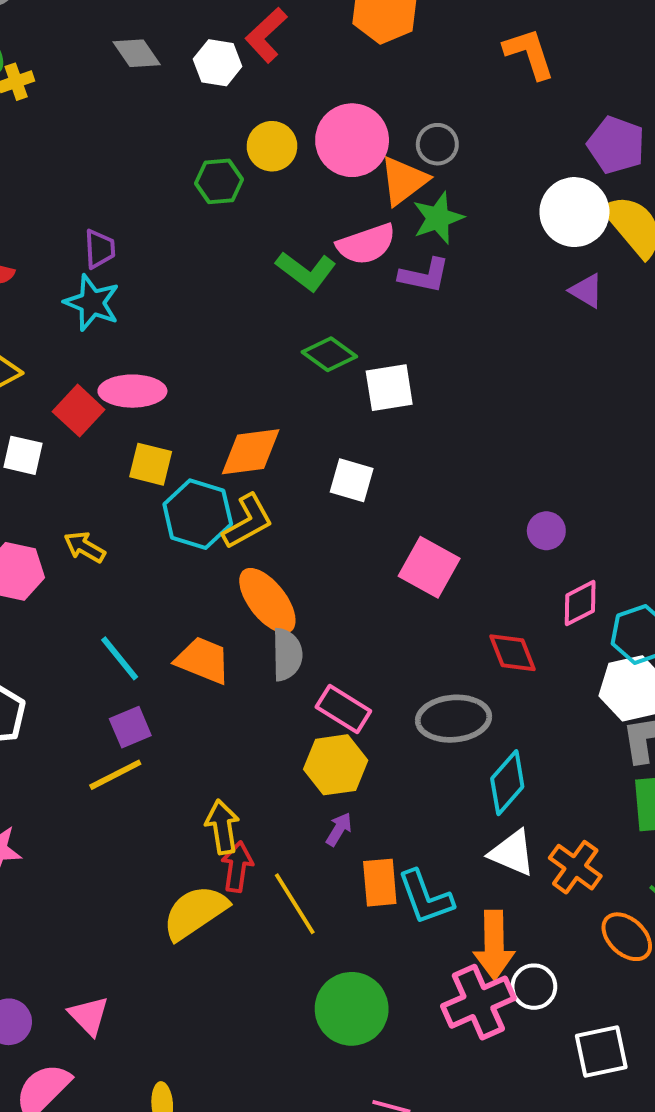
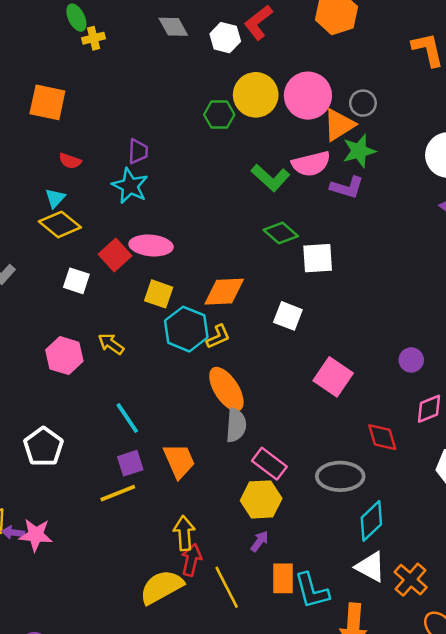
yellow circle: (272, 146) -> (256, 95), size x1.4
yellow L-shape: (248, 522) -> (218, 337), size x0.7
orange trapezoid: (203, 660) -> (179, 461), moved, turned 39

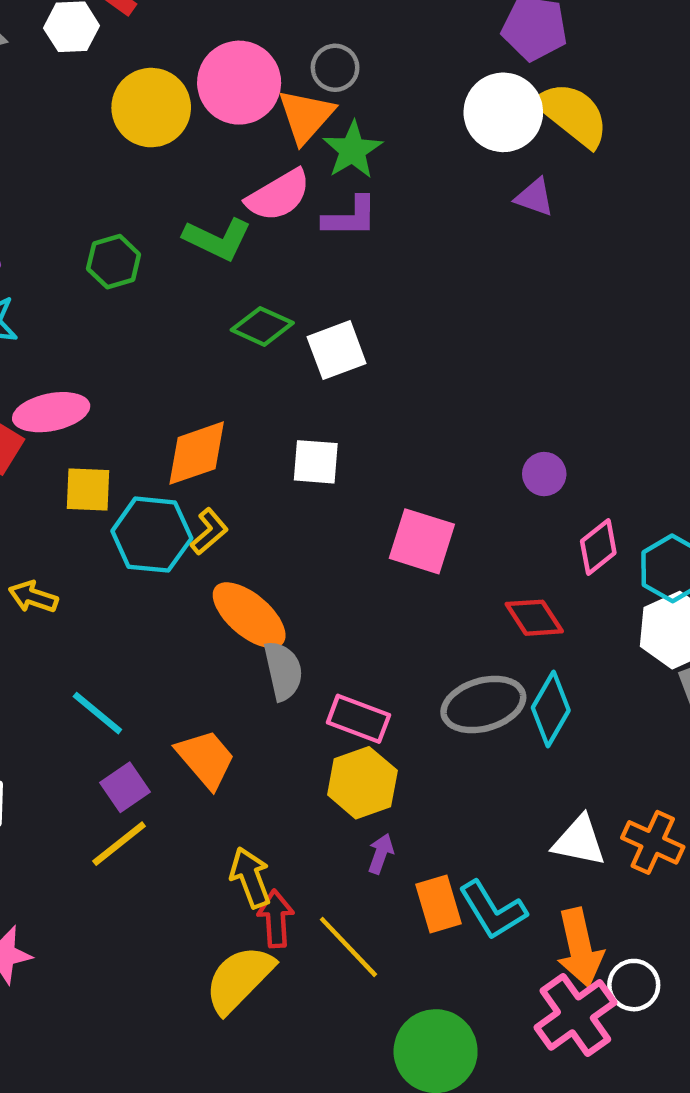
green hexagon: (219, 115) -> (114, 262), moved
cyan diamond: (371, 521) -> (551, 709), moved

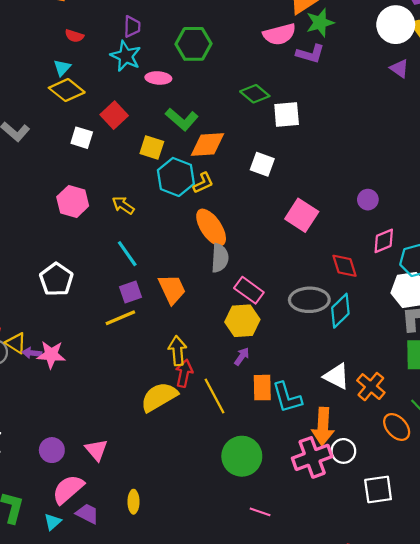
green L-shape: (217, 239) -> (182, 119), moved
green hexagon: (114, 262) -> (194, 44), size x1.4
pink ellipse: (51, 412) -> (158, 78), moved, size x0.7
yellow arrow: (33, 597) -> (123, 205), moved

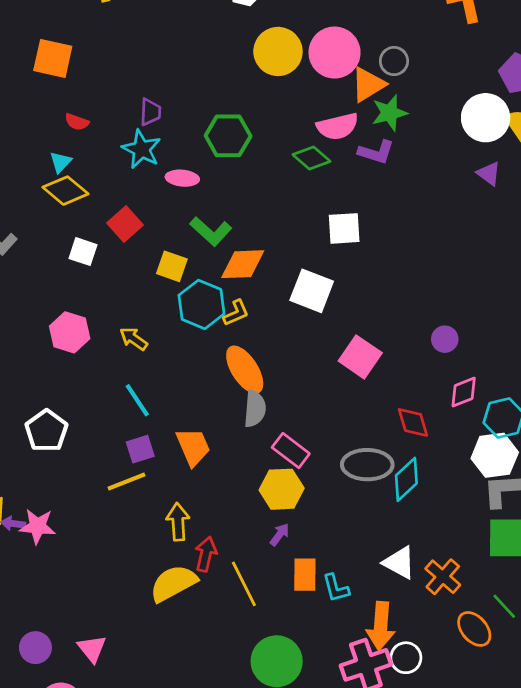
green diamond: (255, 94) -> (312, 158), moved
white square: (262, 164) -> (312, 291), size x1.4
yellow arrow: (177, 351) -> (178, 522), moved
cyan L-shape: (287, 397) -> (336, 588), size x0.7

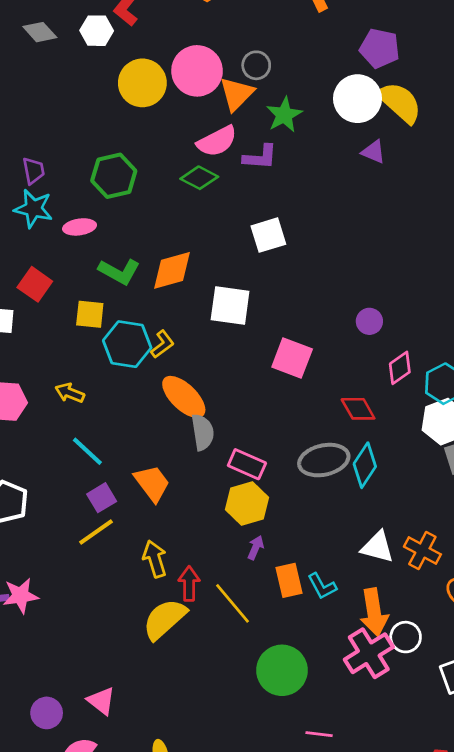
green star: (390, 113) -> (284, 115), moved
white square: (344, 228) -> (268, 235), moved
orange diamond: (243, 264) -> (172, 270), moved

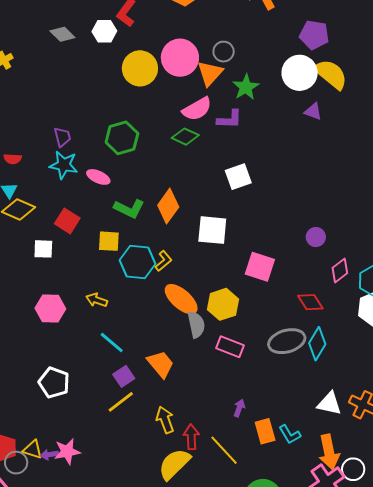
pink ellipse: (80, 227) -> (98, 177), turned 35
orange diamond: (172, 270) -> (168, 206), turned -36
yellow hexagon: (247, 503) -> (223, 304), moved

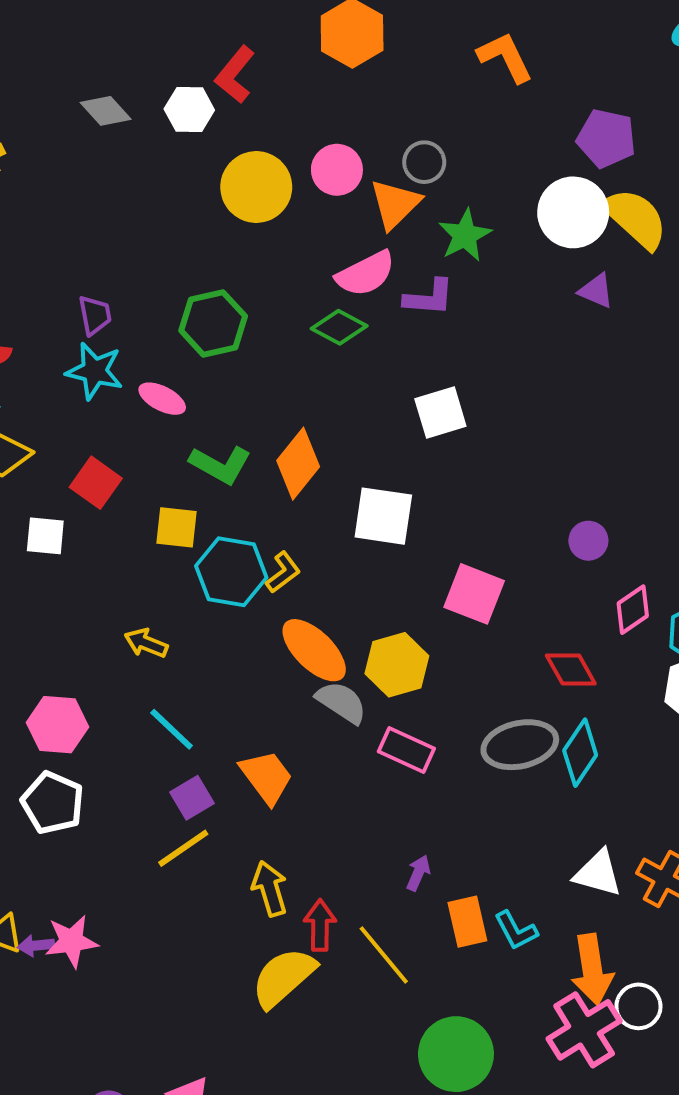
pink circle: (180, 58) -> (337, 170), size x0.7
pink hexagon: (50, 308) -> (58, 725), moved
gray semicircle: (196, 325) -> (341, 702), turned -48

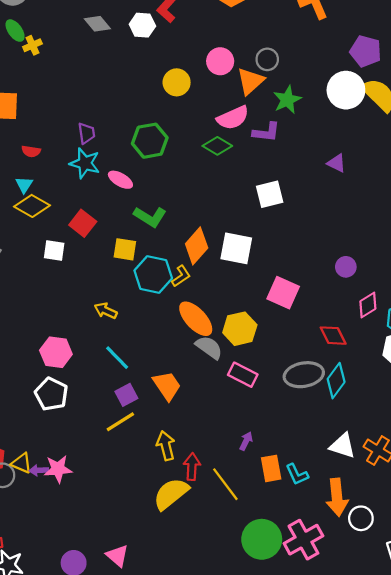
yellow circle: (256, 187) -> (177, 82), moved, size x0.7
purple triangle: (596, 291) -> (337, 163), moved
orange diamond: (298, 464) -> (197, 246), moved
pink cross: (584, 1030) -> (303, 540), moved

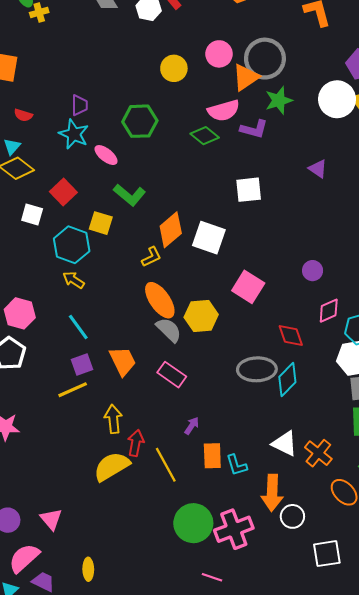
gray circle: (267, 59) -> (265, 59), size x1.8
cyan hexagon: (153, 274) -> (72, 245), moved
pink rectangle: (243, 375) -> (172, 375), moved

